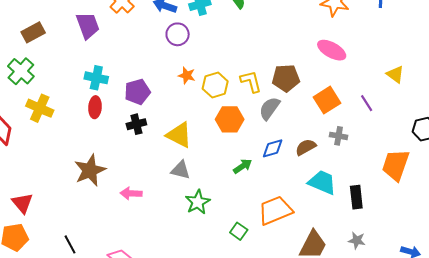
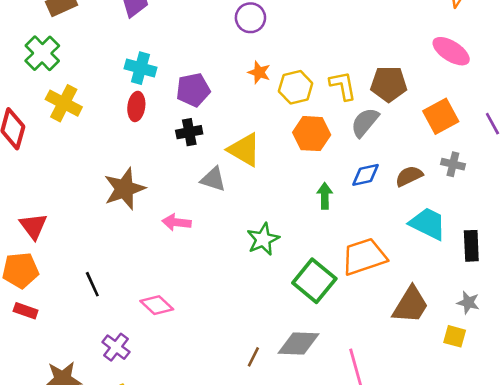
green arrow: (243, 166) -> (325, 196), turned -60
gray triangle: (181, 170) -> (213, 179), moved
green square: (239, 231) -> (314, 281), size x1.8

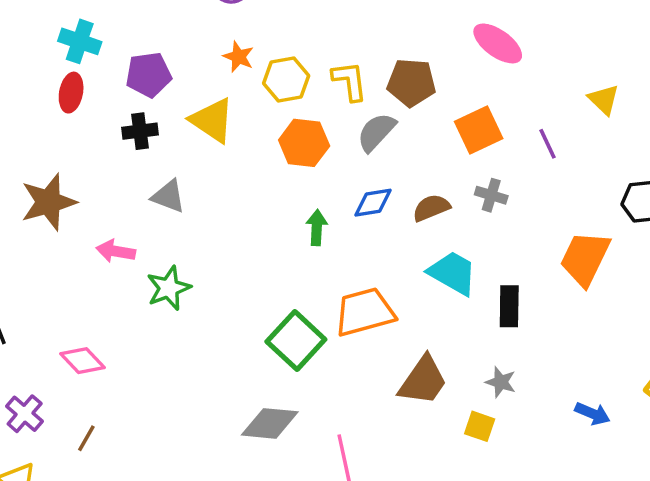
yellow triangle: (244, 150) -> (212, 120), moved
green star: (263, 239) -> (169, 288), moved
brown line: (253, 357) -> (86, 438), moved

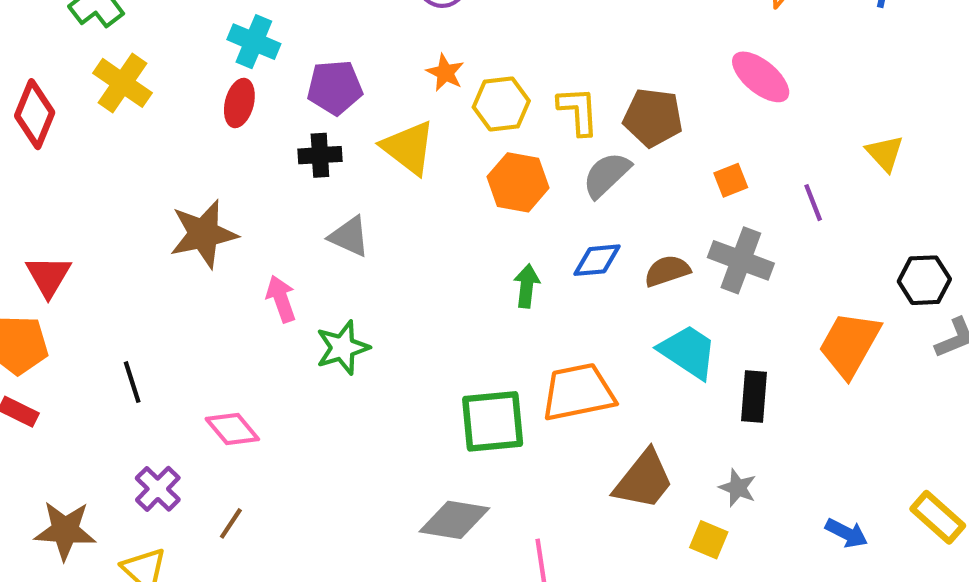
orange square: (479, 130) -> (731, 180), size x0.6
gray cross: (491, 195) -> (741, 260), size x1.6
pink arrow: (116, 251) -> (281, 299), turned 57
green square: (296, 341) -> (493, 421), turned 38

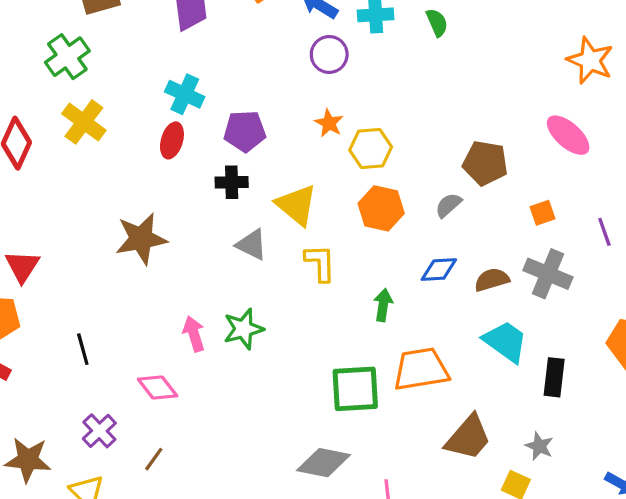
yellow L-shape: (578, 111) -> (320, 263), moved
yellow triangle: (408, 148) -> (296, 205), moved
gray semicircle: (606, 175) -> (448, 205), size x0.7
green arrow: (527, 286) -> (383, 305), moved
pink arrow: (281, 299) -> (194, 334), moved

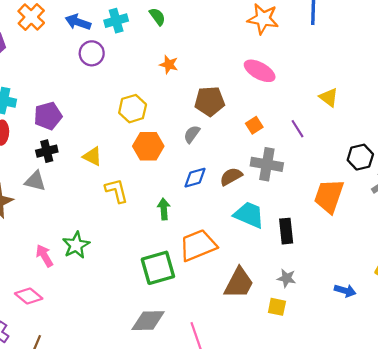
orange star: (329, 123) -> (169, 65), moved
yellow triangle: (296, 205) -> (92, 156), size x0.7
gray triangle: (252, 245) -> (35, 181), moved

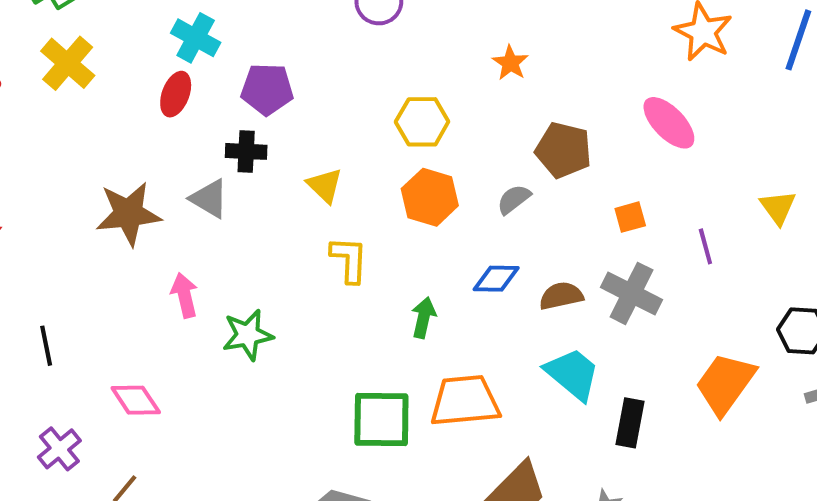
pink arrow: (44, 256) -> (184, 295), moved

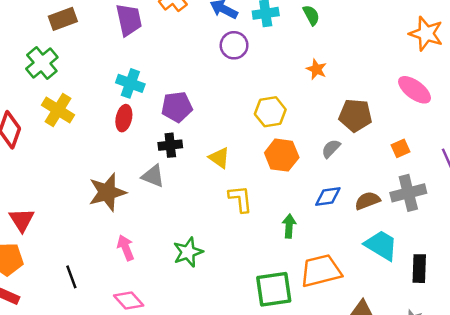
gray cross: (632, 293) -> (408, 193), turned -32
pink arrow: (184, 295) -> (126, 248), moved

